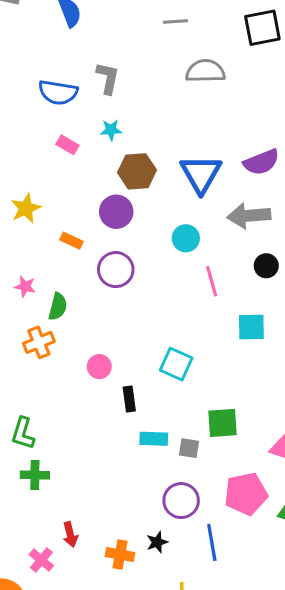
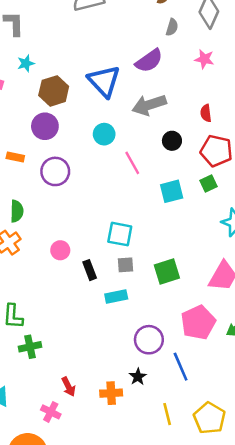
gray square: (189, 448) -> (125, 265), moved

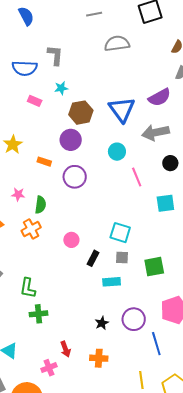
black rectangle: (90, 270) -> (93, 258), turned 42
black star: (138, 377) -> (102, 323), moved
pink cross: (51, 412) -> (49, 368), turned 35

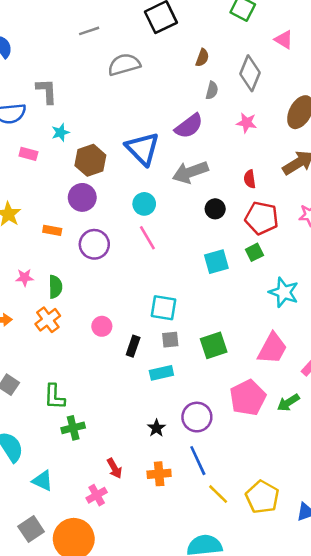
pink line: (137, 177) -> (147, 238), moved
blue line: (156, 344) -> (198, 461), moved
yellow line: (141, 380) -> (218, 494), turned -30

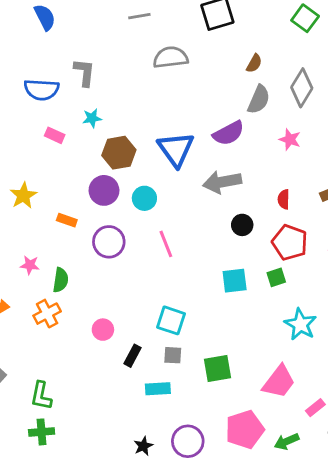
gray semicircle: (212, 90) -> (259, 99), size x1.5
cyan circle: (144, 204) -> (144, 198), moved
green cross: (73, 428) -> (42, 432), moved

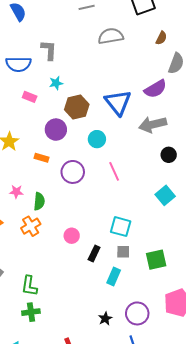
brown semicircle: (254, 63) -> (161, 38), moved
purple circle: (104, 190) -> (56, 130), moved
cyan square: (235, 281) -> (165, 195), turned -30
cyan rectangle: (158, 389) -> (114, 277), turned -60

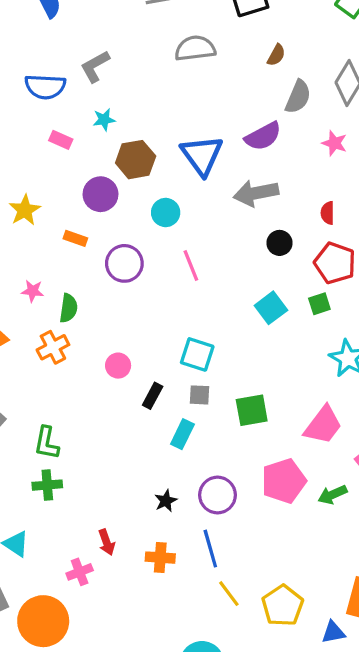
gray L-shape: (49, 50) -> (95, 66), turned -125

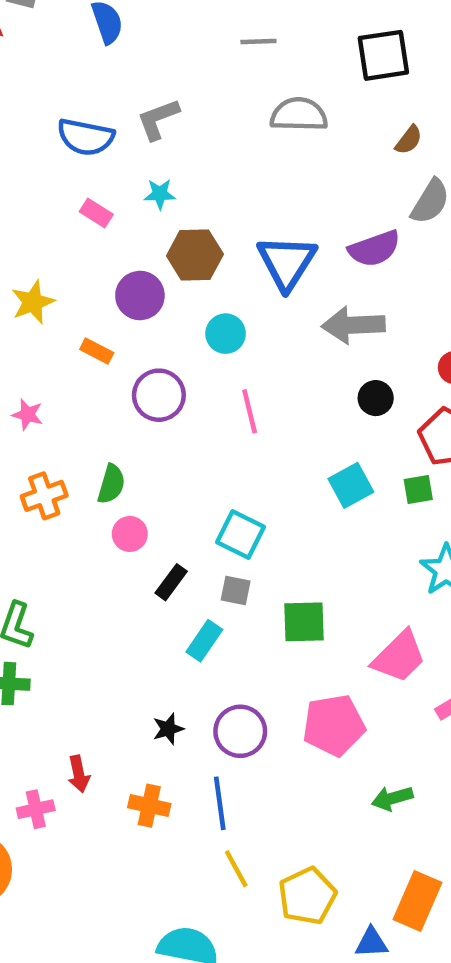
green semicircle: (68, 308) -> (111, 484), moved
green arrow: (332, 495) -> (392, 798), moved

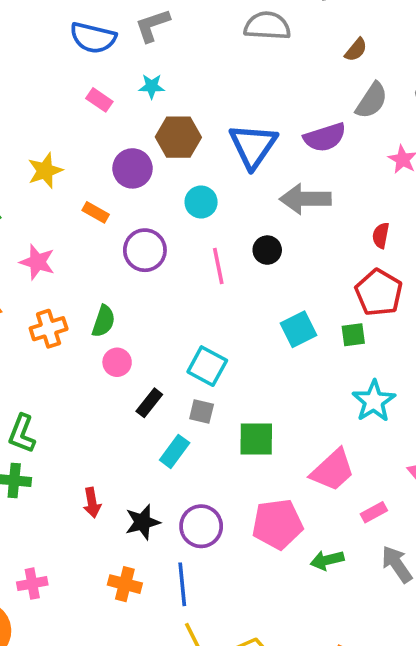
black circle: (376, 398) -> (267, 250), moved
pink star: (27, 415) -> (37, 262), size x1.4
black star: (168, 729) -> (142, 522), size x1.4
red arrow: (79, 774) -> (92, 503), moved
green arrow: (392, 798) -> (327, 560), moved

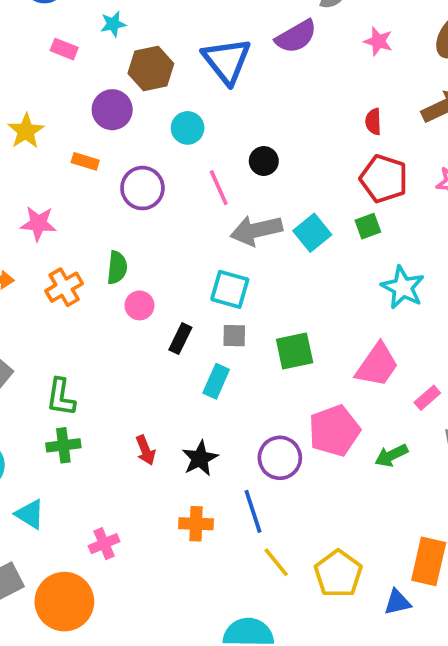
gray arrow: (305, 199) -> (256, 230), moved
purple circle: (201, 526) -> (280, 458), moved

